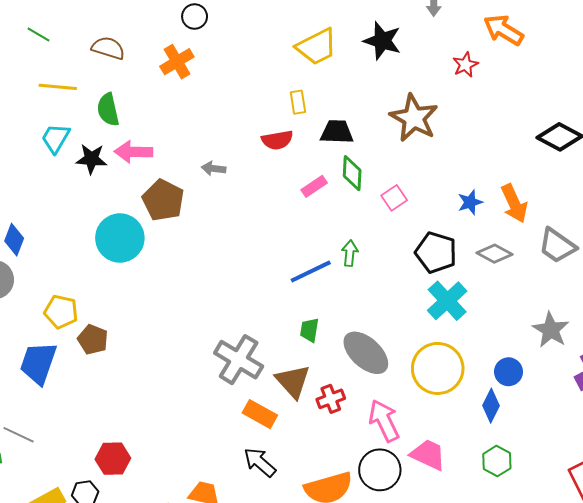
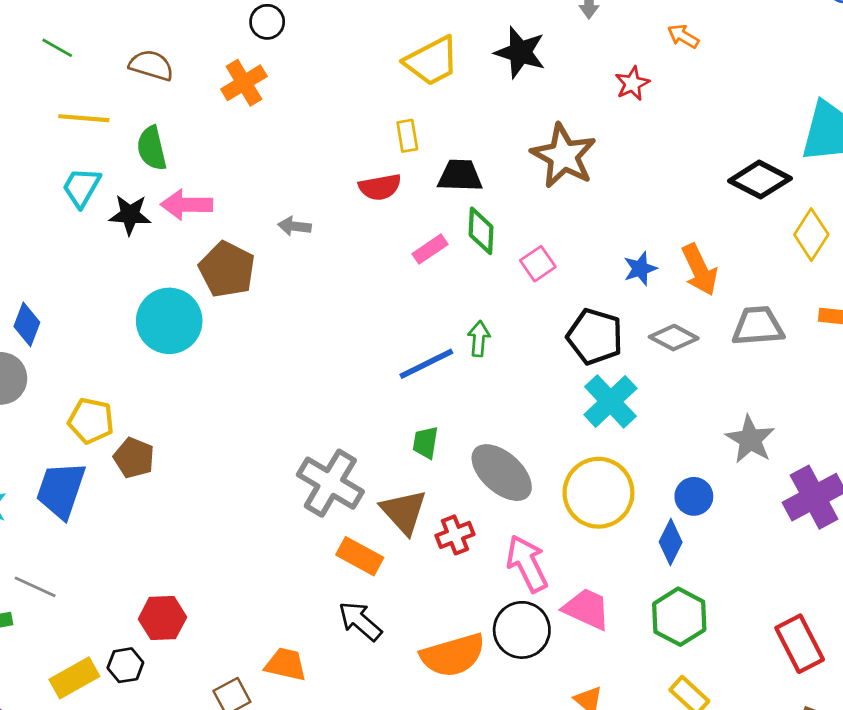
orange arrow: (504, 30) -> (683, 36), size x0.6
gray trapezoid: (557, 246) -> (758, 326), turned 141
green hexagon: (497, 461) -> (679, 617), size x1.4

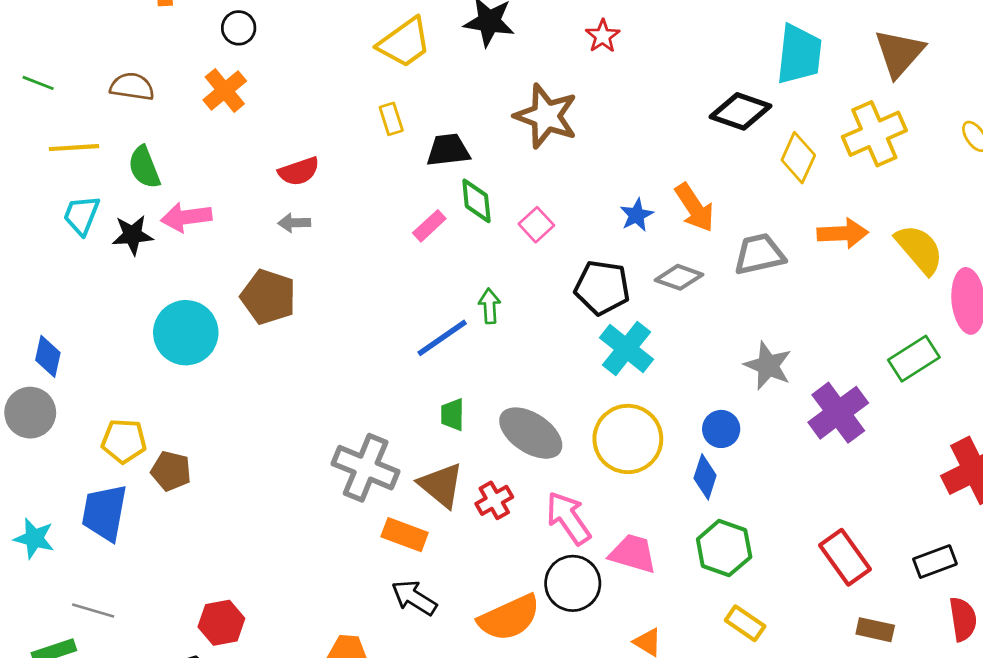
red semicircle: (380, 187) -> (299, 171), moved
brown pentagon: (227, 269) -> (268, 297), moved

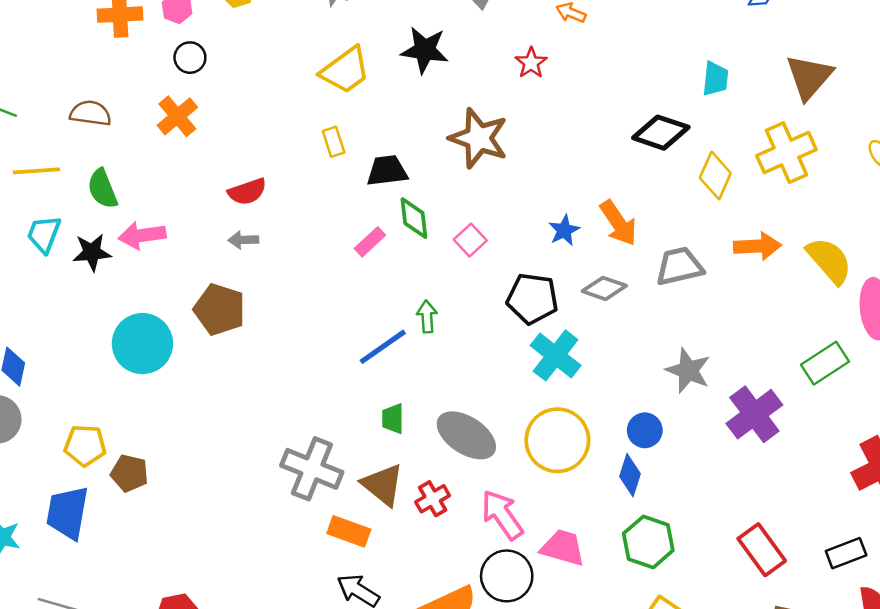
cyan trapezoid: (799, 54) -> (715, 79), size x0.6

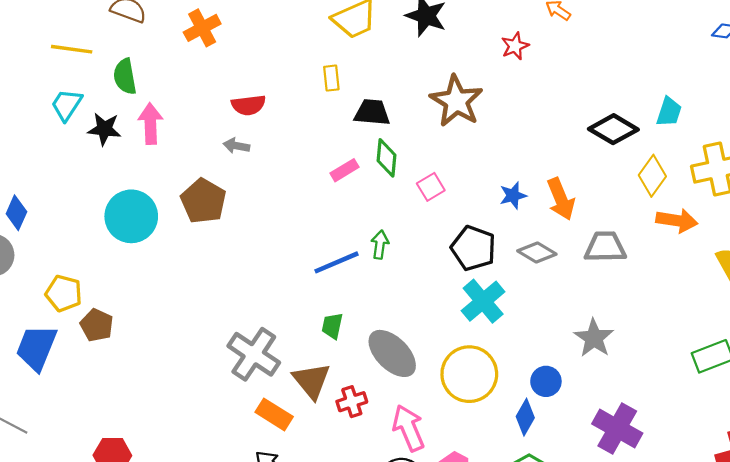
cyan trapezoid: (715, 79) -> (669, 112), moved
pink arrow: (142, 235) -> (150, 124), turned 84
orange arrow: (757, 246) -> (677, 221), moved
purple cross: (754, 414) -> (617, 429), moved, turned -36

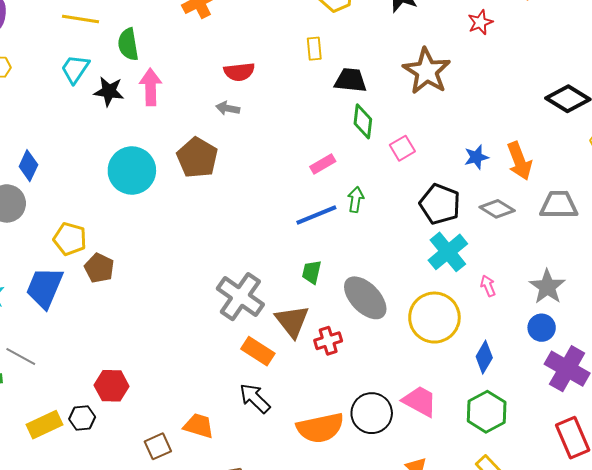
pink rectangle: (345, 170) -> (323, 164), moved
blue circle: (546, 381) -> (542, 328), moved
pink arrow: (409, 428) -> (488, 286), moved, size x0.5

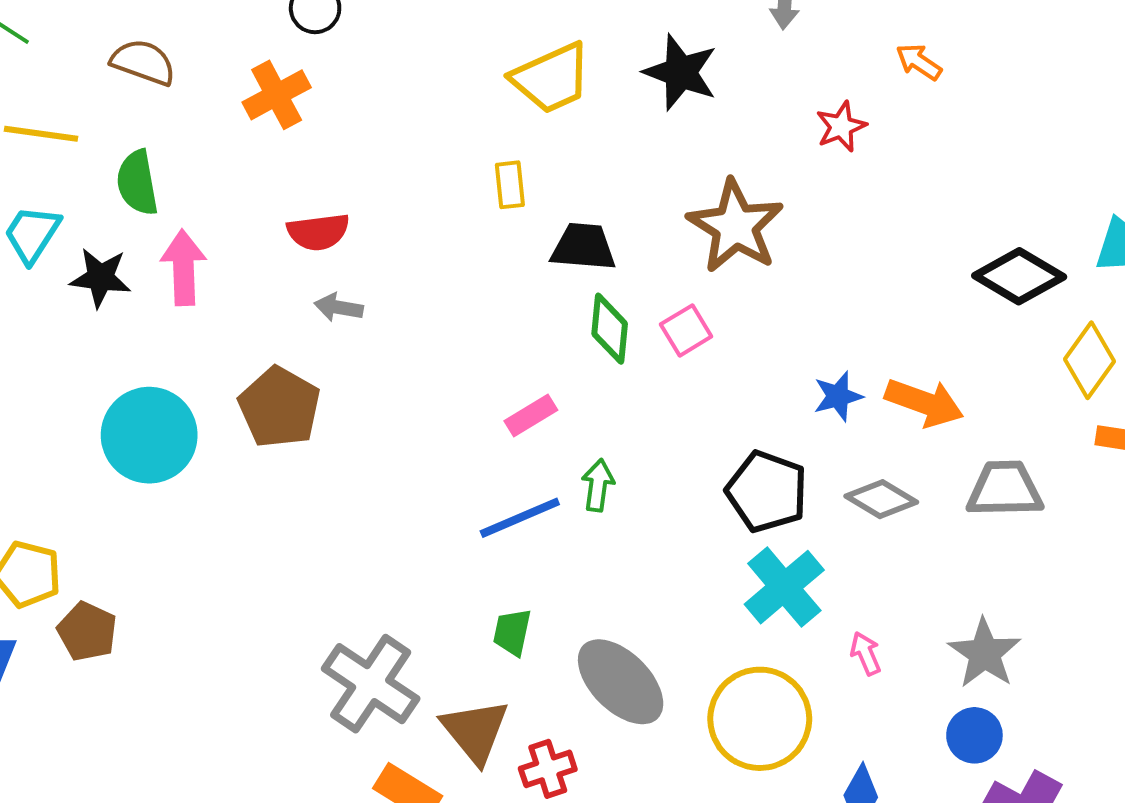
red semicircle: (239, 72) -> (318, 232), moved
pink square: (402, 148) -> (686, 330), moved
orange arrow: (519, 161) -> (924, 403), turned -48

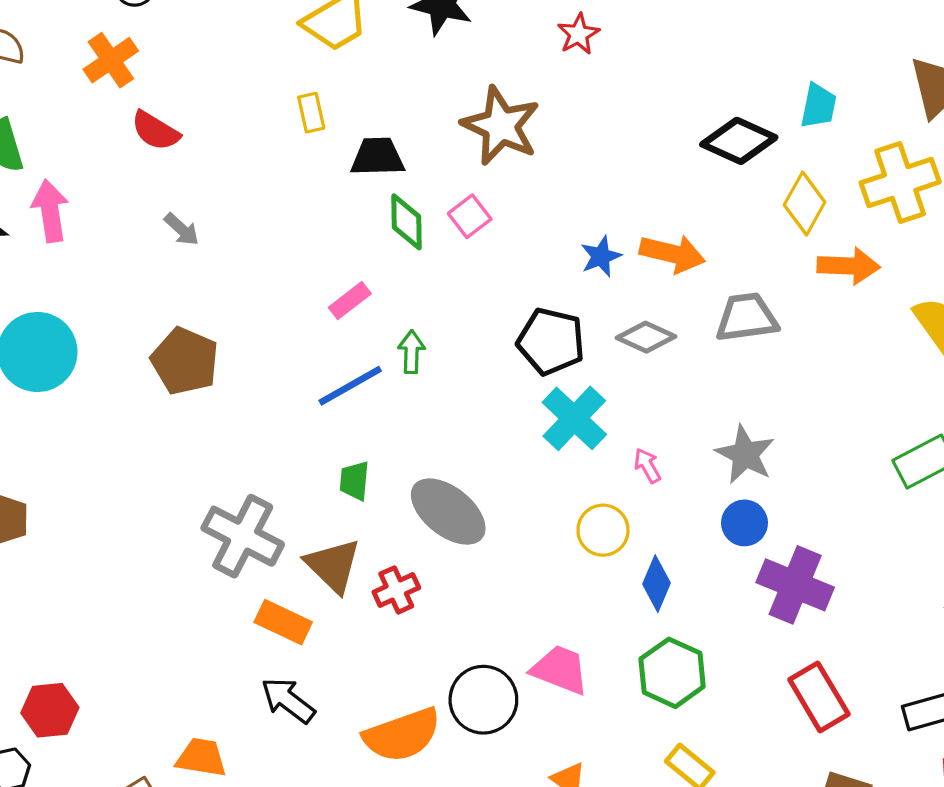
red semicircle: (318, 232) -> (155, 131), moved, turned 45
gray arrow: (339, 307) -> (182, 229), turned -141
brown pentagon: (279, 407) -> (185, 361), moved
yellow circle: (760, 719) -> (603, 530), moved, size x0.6

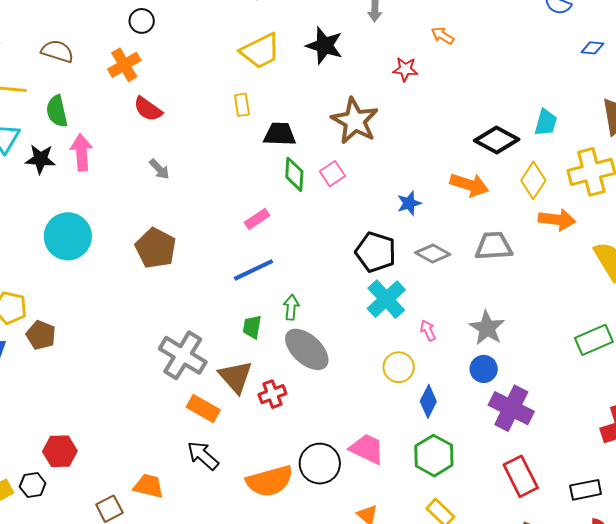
red star: (578, 34) -> (405, 69), turned 30
orange arrow: (672, 254) -> (469, 185), moved
green arrow: (411, 352) -> (291, 307), moved

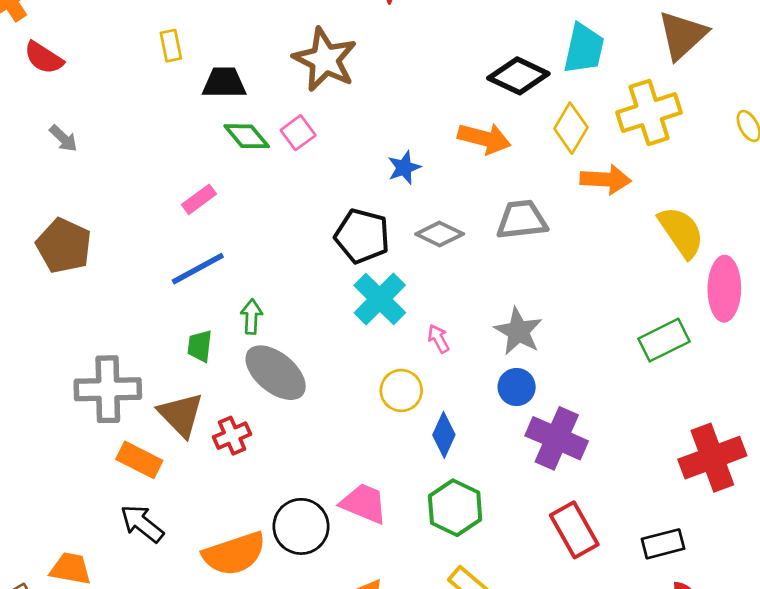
cyan trapezoid: (546, 122) -> (584, 49), size x1.4
green diamond: (294, 174) -> (247, 136), turned -40
gray cross: (183, 355) -> (108, 389), turned -30

